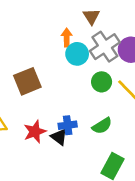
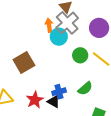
gray cross: (105, 47) -> (67, 23), moved

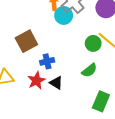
green circle: (80, 55) -> (93, 43), moved
blue cross: (59, 92) -> (47, 61), moved

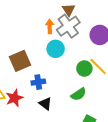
cyan circle: (64, 15) -> (56, 49), moved
red star: (36, 81) -> (14, 98), moved

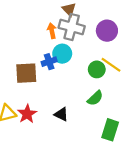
gray cross: (68, 26) -> (72, 27), turned -30
brown square: (20, 61) -> (26, 73), turned 30
blue cross: (38, 82) -> (49, 62), moved

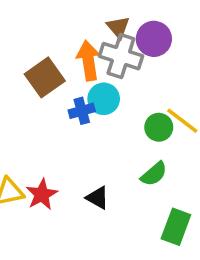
orange arrow: (52, 31) -> (88, 61), size x1.5
purple circle: (107, 31) -> (154, 39), moved
brown square: (26, 73) -> (45, 77), moved, turned -35

